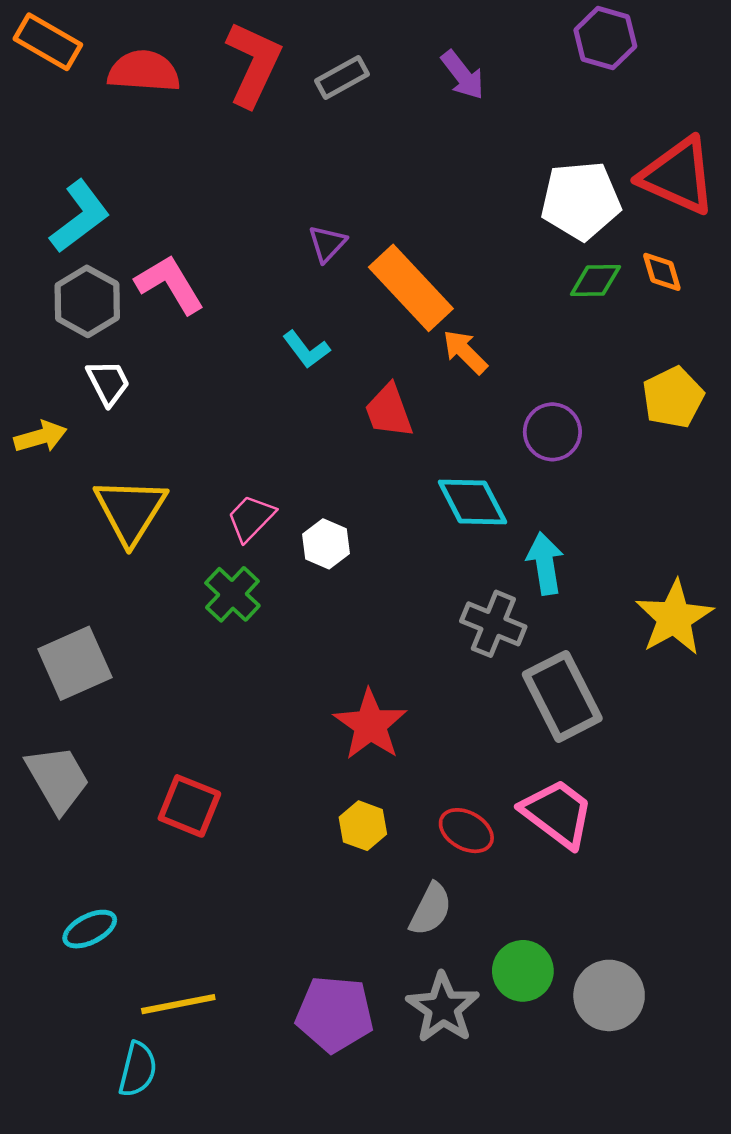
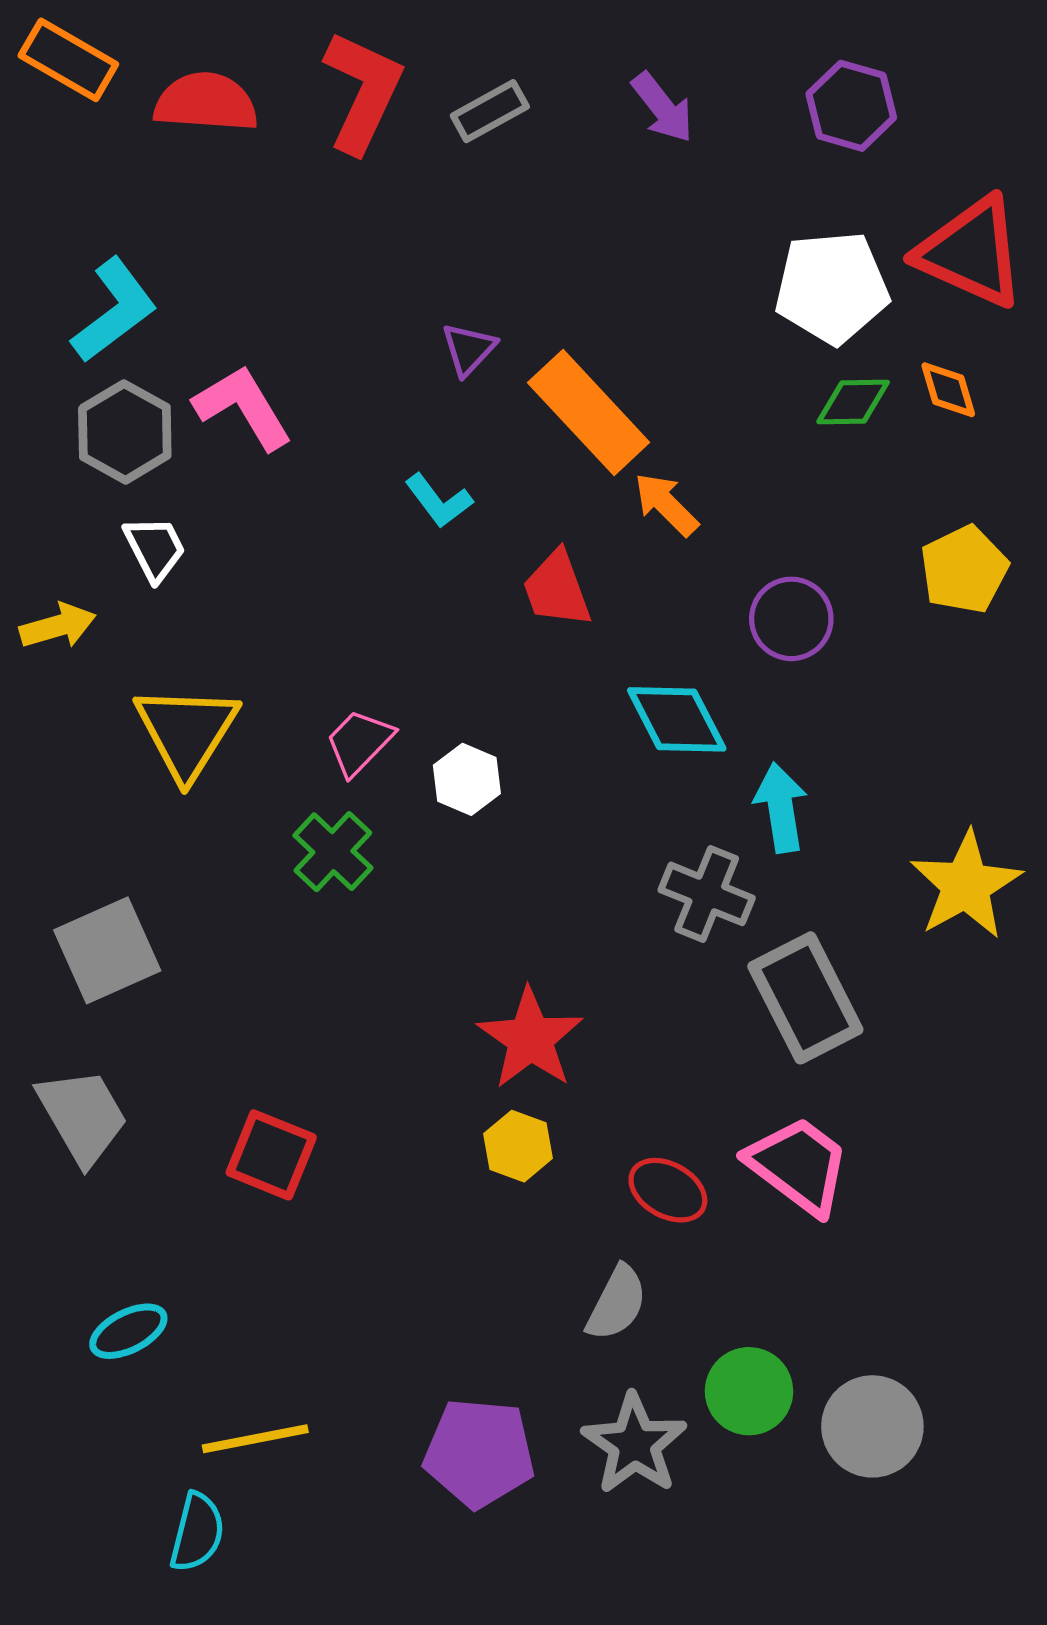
purple hexagon: (605, 38) -> (851, 106), moved
yellow hexagon: (363, 826) -> (518, 1146), moved

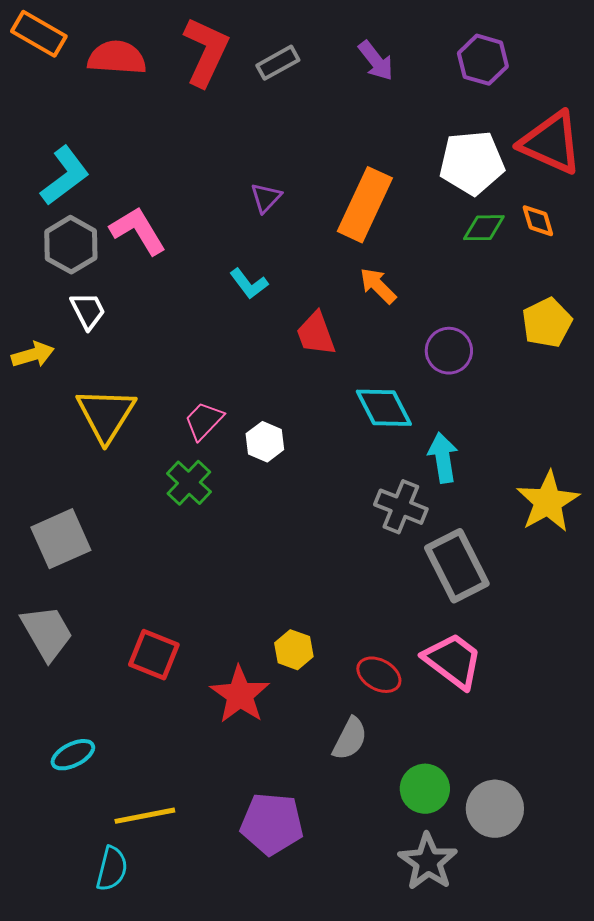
orange rectangle: (589, 413) -> (365, 205), moved, turned 68
red star: (530, 1039) -> (240, 695), moved
gray star: (634, 1444) -> (428, 862), moved

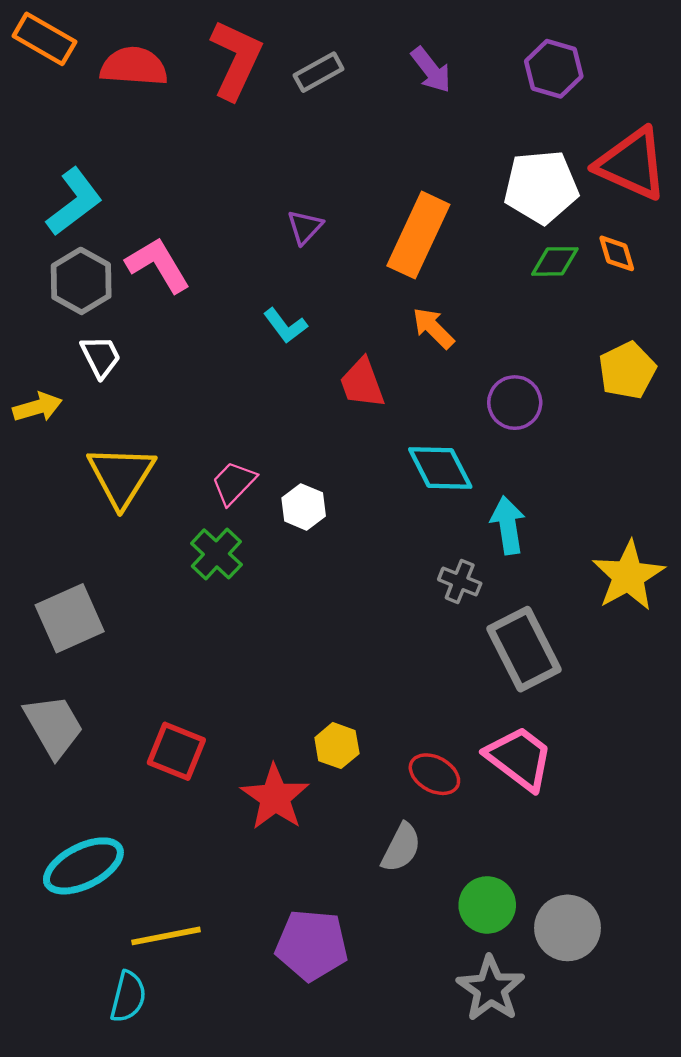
gray cross: (401, 507) -> (460, 581), size x0.7
cyan ellipse: (73, 755) -> (83, 866), size x1.6

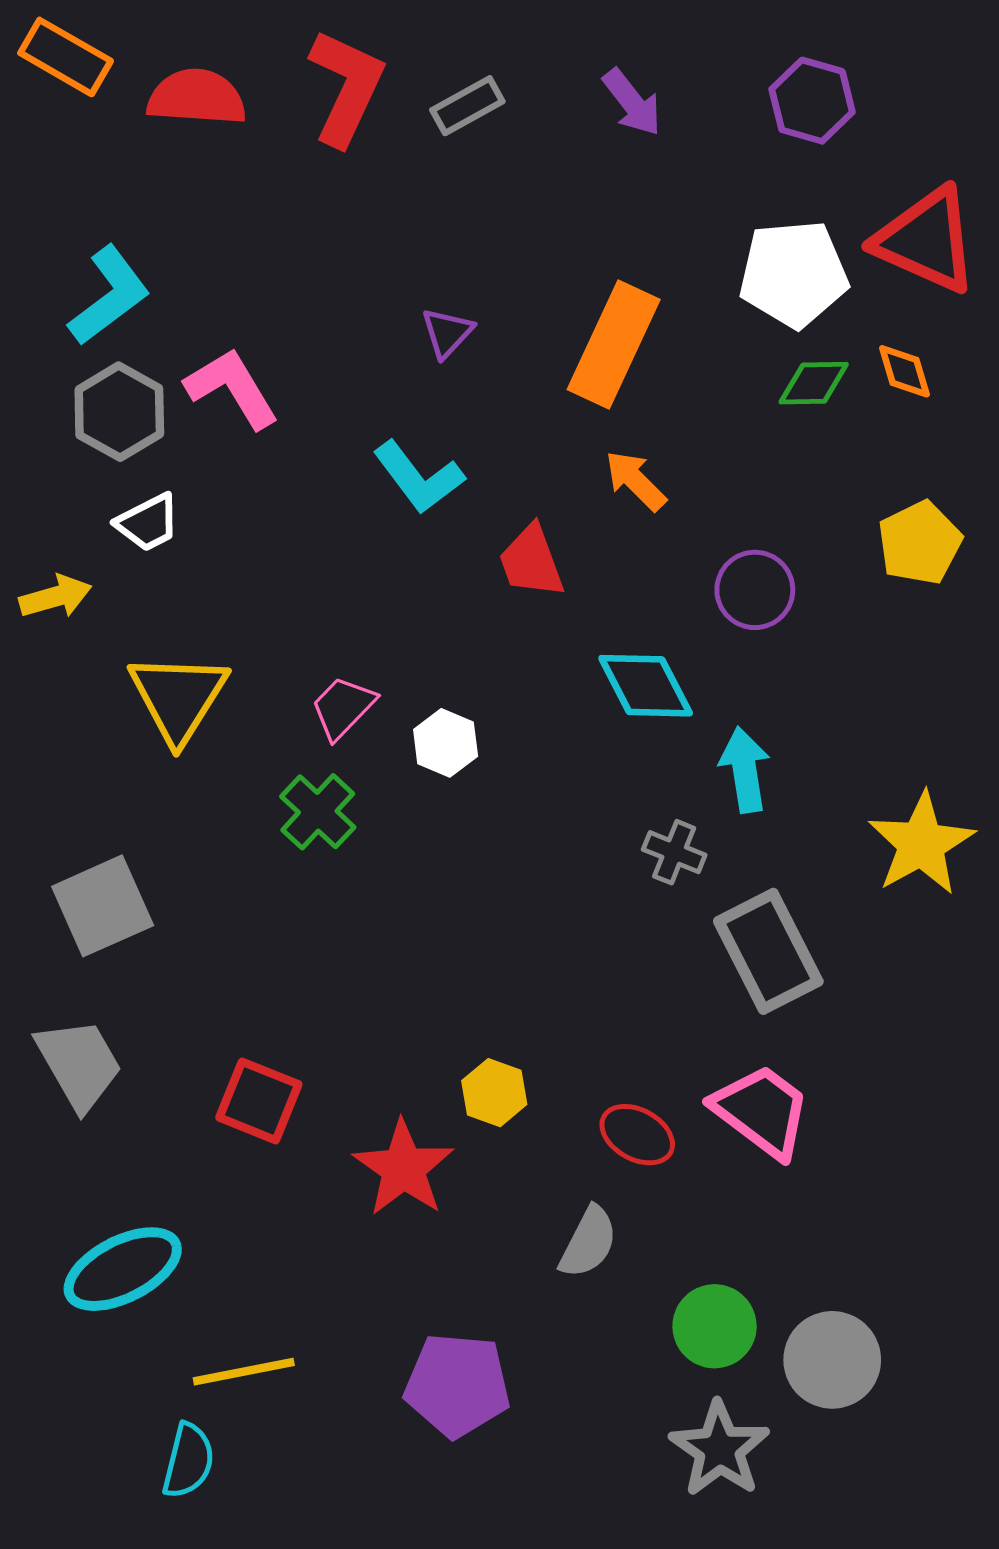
cyan L-shape: (285, 326) -> (419, 477), size x1.4
white trapezoid: (101, 357) -> (148, 523), turned 90

